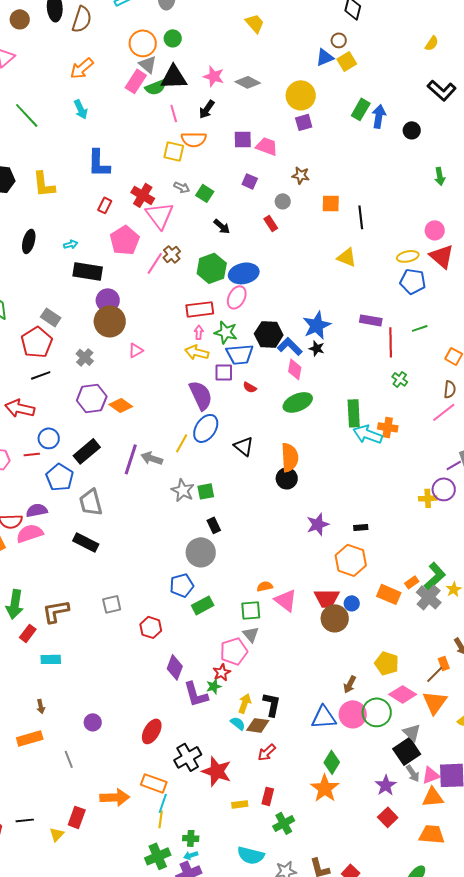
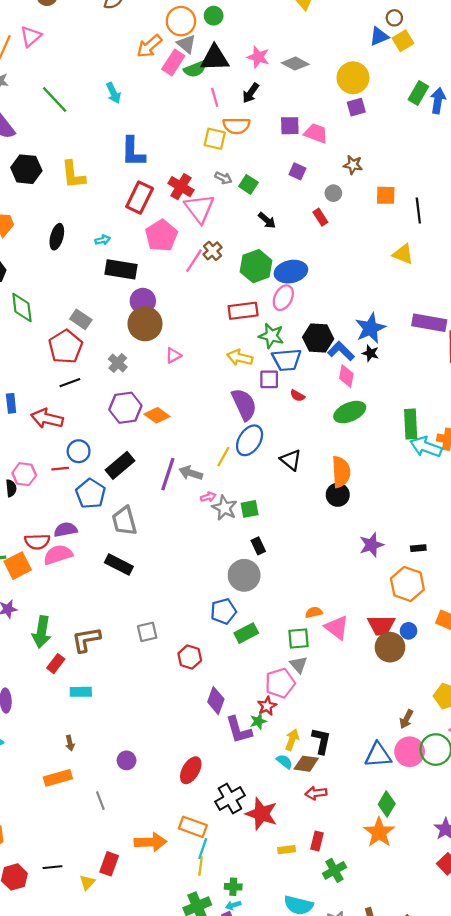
orange arrow: (82, 68) -> (149, 46), moved
red rectangle: (105, 205) -> (140, 198), size x1.8
purple rectangle: (371, 320) -> (429, 323), size x1.4
pink arrow: (199, 332) -> (208, 497), moved, turned 72
red arrow: (267, 752) -> (316, 793), turned 36

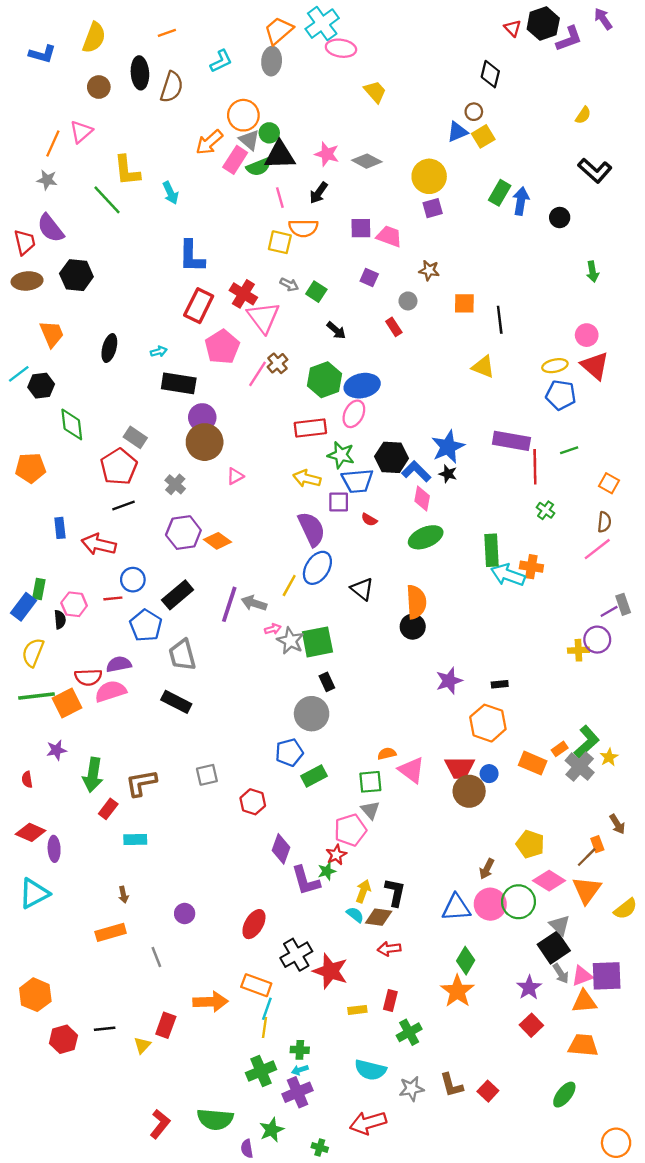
green circle: (214, 16) -> (269, 133), moved
yellow L-shape: (73, 175) -> (127, 170), moved
green square: (250, 509) -> (317, 642), size x1.6

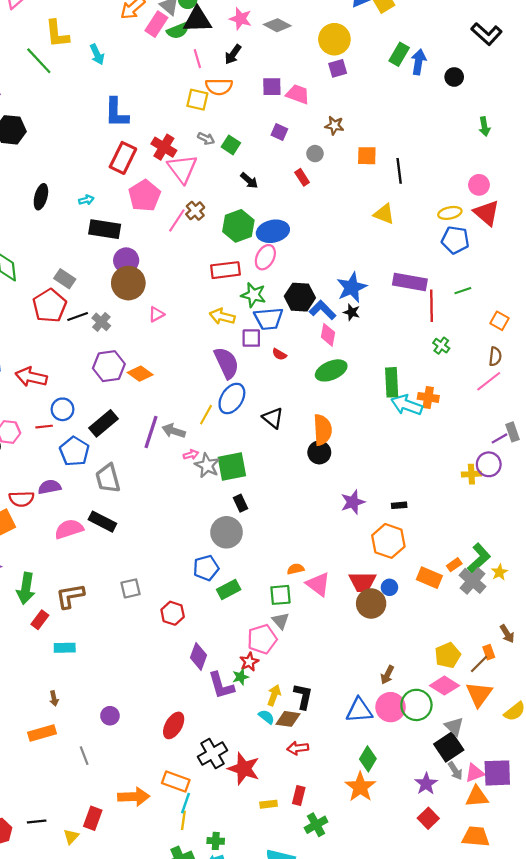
black line: (123, 506) -> (78, 317), moved
pink semicircle: (111, 691) -> (69, 529), moved
yellow pentagon: (530, 844) -> (448, 655), moved, turned 30

